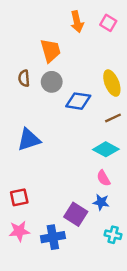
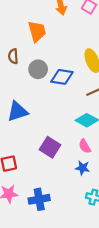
gray circle: (52, 82) -> (38, 69), moved
purple square: (76, 214) -> (50, 147), moved

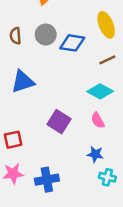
brown semicircle: (13, 56) -> (15, 36), moved
blue star: (83, 168) -> (95, 154), moved

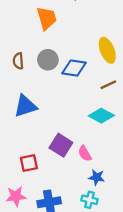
pink semicircle: (98, 120) -> (85, 154), moved
red square: (13, 140) -> (29, 163), moved
cyan cross: (107, 177) -> (89, 200), moved

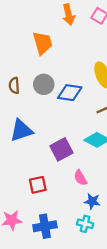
purple square: (61, 145) -> (61, 149), moved, turned 30
red square: (29, 163) -> (38, 185), moved

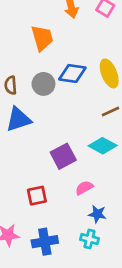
blue diamond: (70, 93) -> (72, 73), moved
blue triangle: (21, 130) -> (19, 119), moved
pink semicircle: (80, 178) -> (84, 188), turned 91

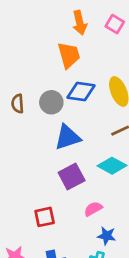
orange trapezoid: (42, 38) -> (69, 55), moved
blue triangle: (19, 119) -> (68, 137), moved

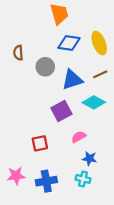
gray circle: (51, 102) -> (45, 67), moved
blue triangle: (68, 137) -> (72, 80), moved

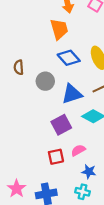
blue diamond: (69, 43) -> (69, 58), turned 40
red square: (40, 143) -> (56, 157), moved
pink star: (16, 176) -> (17, 189), turned -30

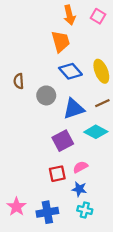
blue star: (89, 172) -> (79, 189), moved

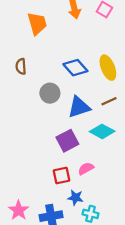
orange trapezoid: (61, 42) -> (37, 24), moved
brown semicircle: (19, 81) -> (21, 66), moved
blue star: (79, 189) -> (75, 198), moved

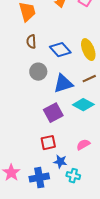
brown semicircle: (21, 66) -> (31, 42), moved
pink semicircle: (86, 169) -> (83, 145), moved

